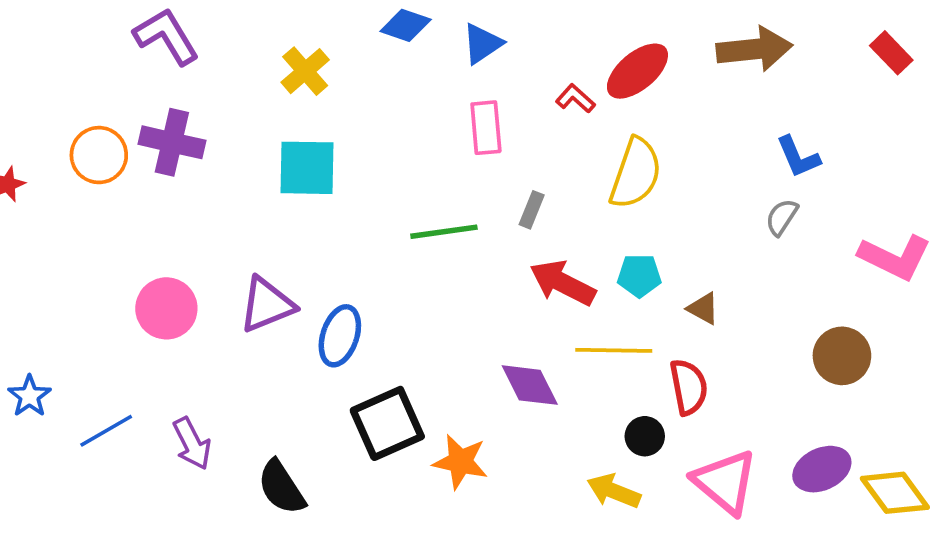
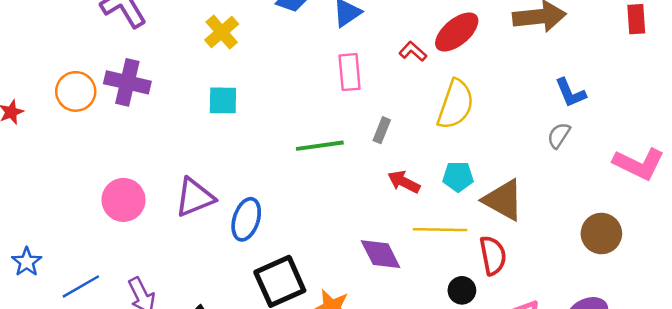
red rectangle: (891, 53) -> (636, 19), turned 40
cyan square: (307, 168) -> (223, 100), size x0.7
red arrow: (563, 283) -> (404, 182), size x0.7
brown triangle: (703, 308) -> (503, 200), size x1.8

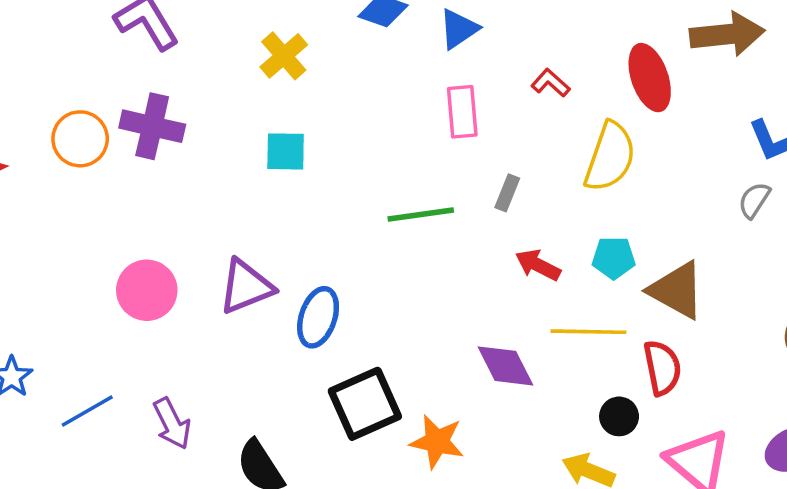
red ellipse: (457, 32) -> (650, 78), moved, turned -69

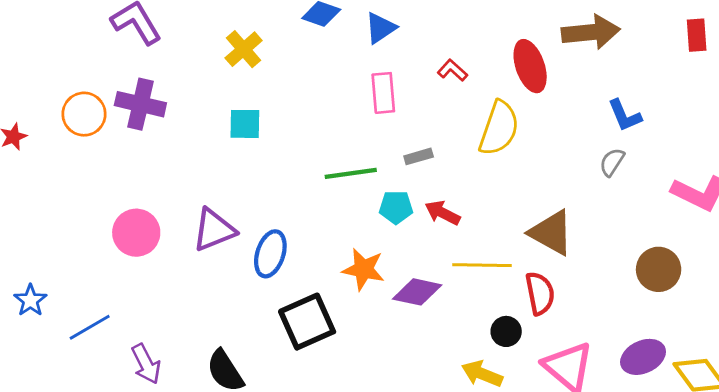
gray rectangle: (507, 193) -> (419, 156), turned 52
cyan pentagon: (614, 258) -> (396, 207), moved
purple diamond: (505, 366) -> (417, 292), turned -51
purple arrow: (172, 424) -> (146, 364), moved
orange star: (437, 442) -> (364, 269), moved

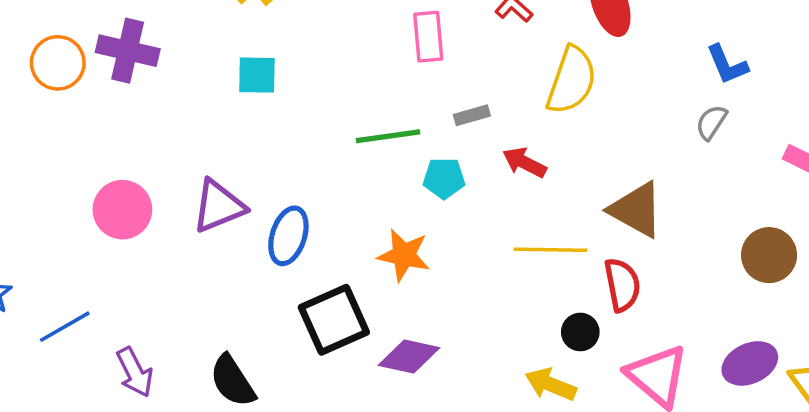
red arrow: (443, 213) -> (524, 162), moved
purple diamond: (417, 292) -> (409, 356), moved

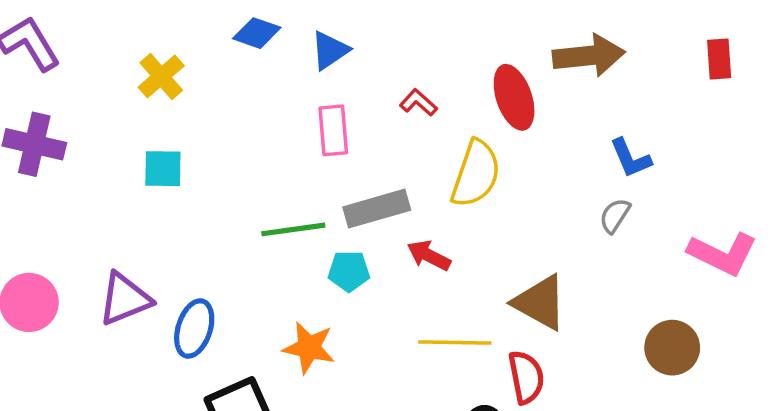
gray rectangle: (472, 115) -> (377, 209), size x1.8

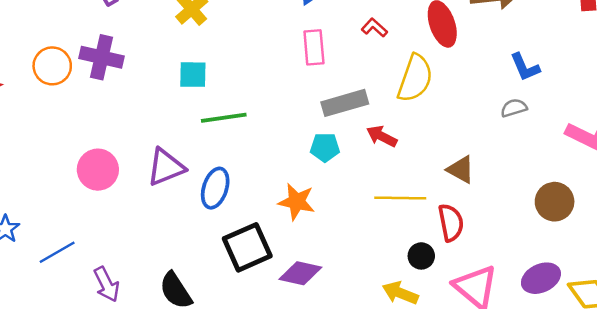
gray semicircle: (615, 216) -> (514, 108), turned 40
green line: (293, 229) -> (224, 118), moved
brown triangle: (540, 302) -> (461, 170), size x0.7

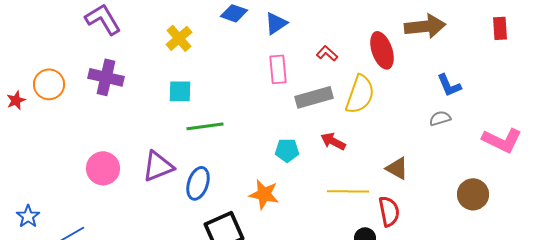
orange circle: (52, 66) -> (49, 84), moved
gray rectangle: (345, 103) -> (314, 97), moved

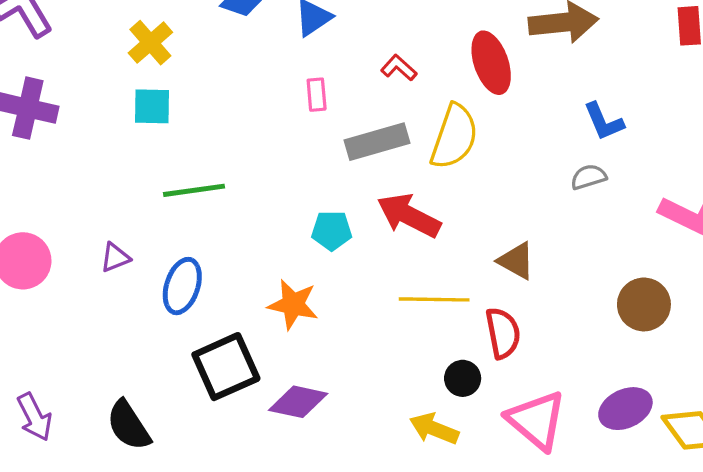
pink rectangle: (278, 69) -> (317, 95), size x0.7
cyan square: (180, 91) -> (152, 106), moved
red arrow: (333, 141) -> (409, 216), size x1.5
purple triangle: (158, 166) -> (115, 257), size x0.6

